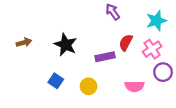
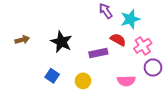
cyan star: (156, 21) -> (130, 19), moved
red semicircle: (126, 42) -> (118, 40), turned 91

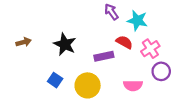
cyan star: (130, 19) -> (137, 20), turned 30
yellow circle: (83, 81) -> (88, 85), size x1.5

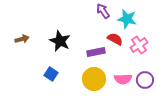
purple circle: (161, 71) -> (145, 80), moved
yellow circle: (88, 85) -> (94, 79), moved

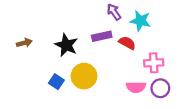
pink cross: (139, 45) -> (154, 63), moved, turned 30
purple rectangle: (96, 52) -> (102, 36), moved
yellow circle: (94, 79) -> (84, 76), moved

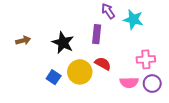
purple rectangle: (102, 36) -> (97, 34), turned -72
red semicircle: (127, 43) -> (103, 64), moved

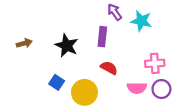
yellow circle: (80, 72) -> (84, 92), moved

